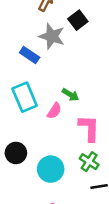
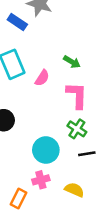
green arrow: (70, 95) -> (72, 62), moved
cyan circle: (51, 169) -> (46, 150), moved

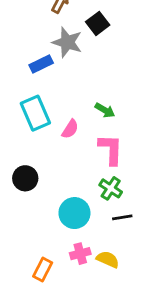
blue rectangle: (17, 22) -> (41, 64), turned -60
pink cross: (41, 180) -> (80, 254), moved

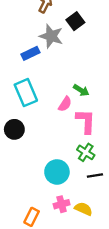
pink semicircle: (70, 129) -> (65, 104), moved
black circle: (25, 178) -> (14, 129), moved

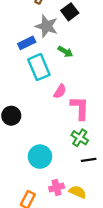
green arrow: (81, 90) -> (65, 52), moved
cyan rectangle: (26, 93) -> (39, 67), moved
cyan circle: (57, 172) -> (40, 157), moved

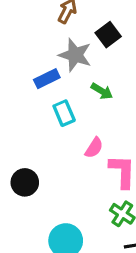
cyan rectangle: (39, 67) -> (64, 113), size x0.7

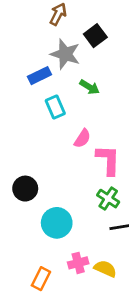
black circle: (25, 182) -> (25, 189), moved

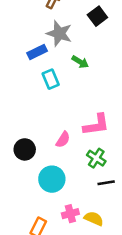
black square: (95, 36) -> (97, 16), moved
pink semicircle: (82, 138) -> (63, 140), moved
pink L-shape: (108, 160) -> (96, 125), turned 80

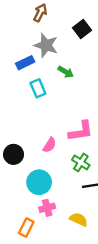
pink cross: (70, 214) -> (47, 208), moved

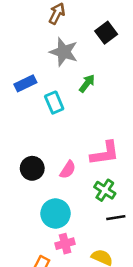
blue rectangle: (25, 63) -> (25, 83), moved
green arrow: (66, 72) -> (87, 83), turned -84
black circle: (14, 154) -> (32, 168), moved

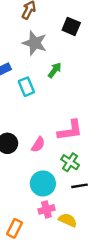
black square: (106, 33) -> (71, 26), turned -30
cyan circle: (55, 214) -> (43, 183), moved
pink cross: (65, 244) -> (46, 209), moved

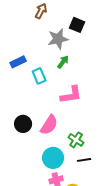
gray star: (35, 43) -> (58, 39), moved, turned -30
pink L-shape: (70, 130) -> (71, 95), moved
pink semicircle: (38, 145) -> (49, 125), size x1.5

